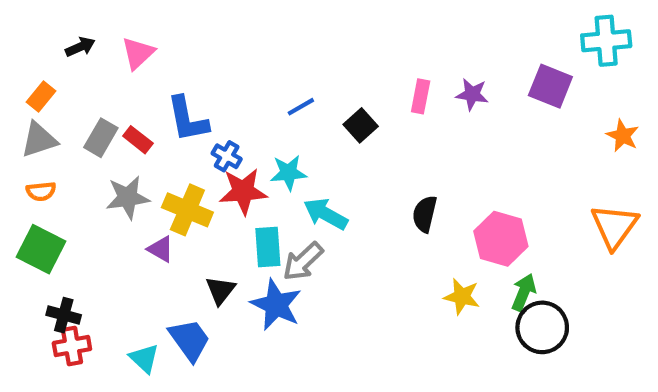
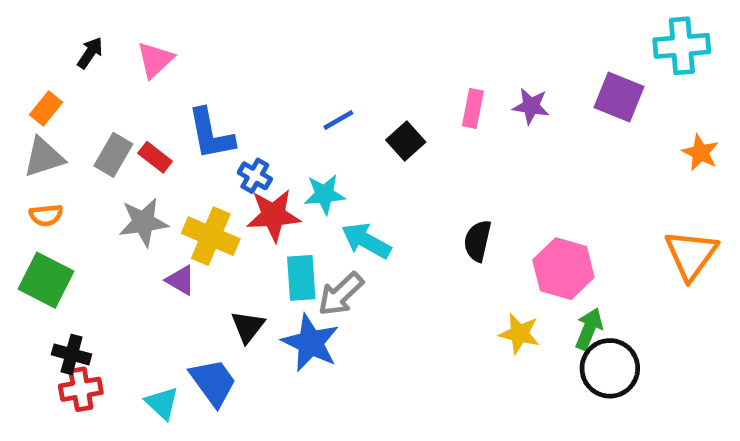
black arrow: (80, 47) -> (90, 53), turned -32

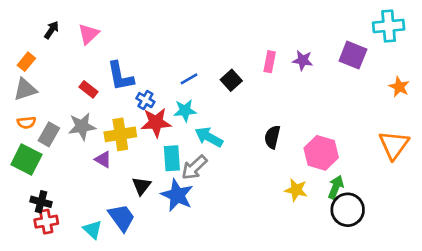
blue line: (338, 120) -> (189, 79), moved
gray rectangle: (113, 155) -> (49, 134), moved
yellow cross: (211, 236) -> (120, 134), turned -32

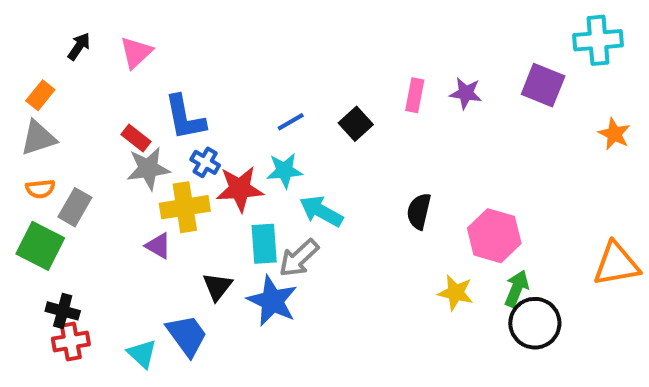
blue cross: (145, 100) -> (205, 162), moved
gray star: (82, 126) -> (148, 169), moved
orange triangle: (394, 145) -> (616, 264), moved, turned 44

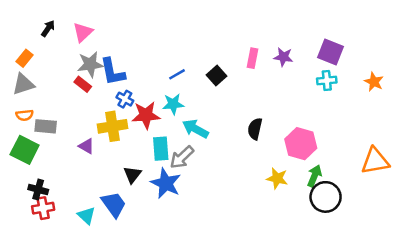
cyan cross: (598, 40) -> (327, 80), moved, size x0.7
gray star: (148, 169) -> (90, 64), moved
gray rectangle: (75, 207) -> (46, 126), turned 65
purple triangle: (158, 246) -> (86, 146), moved

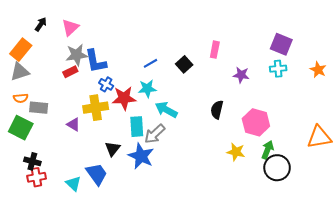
purple star: (283, 57) -> (241, 75), moved
orange rectangle: (25, 58) -> (21, 50), size x1.5
red rectangle: (83, 84) -> (70, 72), turned -64

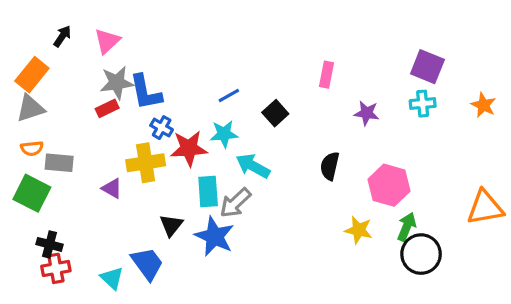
black square: (184, 64) -> (275, 113), moved

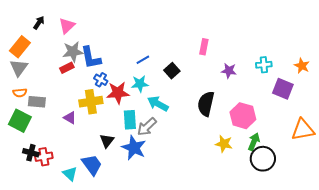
purple square: (427, 67) -> (283, 89), moved
gray triangle: (30, 108) -> (19, 68), turned -36
black semicircle: (330, 166) -> (206, 104), size x1.4
red cross: (56, 268) -> (44, 157), moved

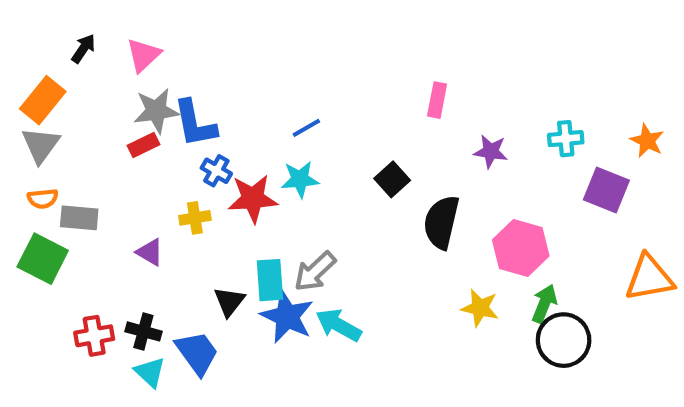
black square: (172, 71) -> (392, 179), moved
yellow cross: (91, 102) -> (195, 218), size x0.6
cyan arrow: (158, 104) -> (339, 325), moved
cyan rectangle: (130, 120) -> (270, 280), moved
black cross: (31, 153) -> (143, 331), moved

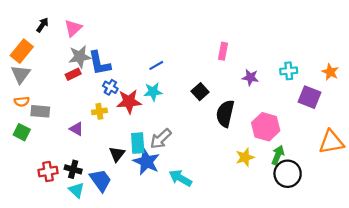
green square: (43, 259) -> (22, 132), size x0.7
yellow star: (480, 308) -> (245, 157), turned -30
cyan arrow: (339, 325) -> (180, 178), moved

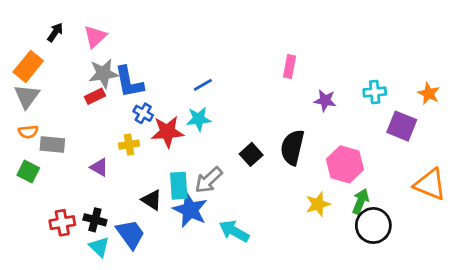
black square: (200, 92) -> (251, 154), moved
orange triangle: (331, 142) -> (430, 184), turned 32
black triangle: (117, 154) -> (152, 200), turned -35

